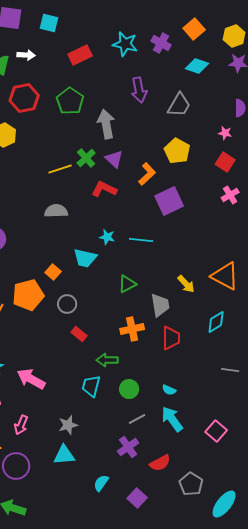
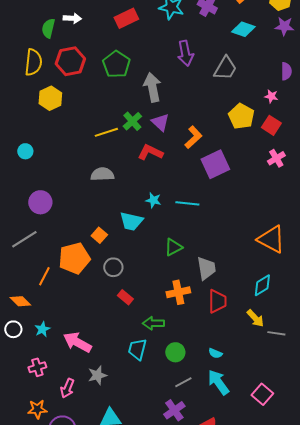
yellow pentagon: (177, 151) -> (241, 116), moved
yellow arrow: (186, 284) -> (255, 318), moved
gray star: (68, 425) -> (97, 375), moved

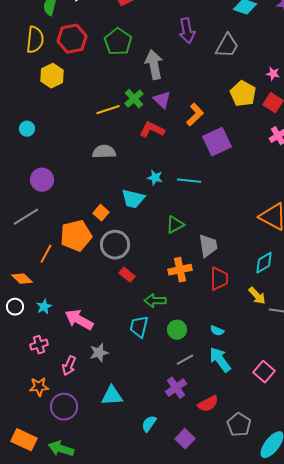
gray circle: (113, 267) -> (115, 245), size x1.5

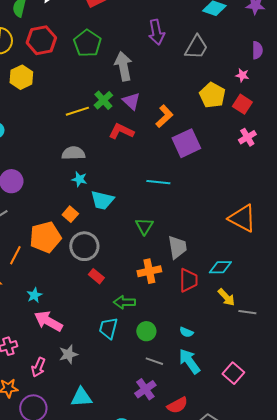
cyan star: (155, 178) -> (79, 179), moved
green triangle: (175, 225) -> (144, 226), turned -30
cyan diamond: (264, 263) -> (220, 267), moved, turned 30
cyan star: (44, 307) -> (34, 295), moved
gray line: (185, 360) -> (154, 361), turned 48

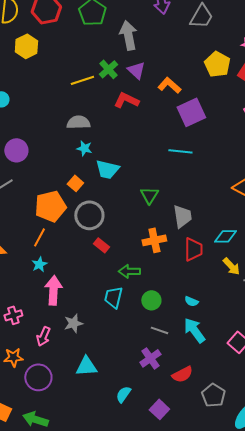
orange L-shape: (164, 116) -> (169, 85), turned -95
cyan line: (158, 182) -> (180, 151), moved
orange line: (15, 255) -> (39, 237), moved
pink arrow: (48, 321) -> (53, 290), turned 64

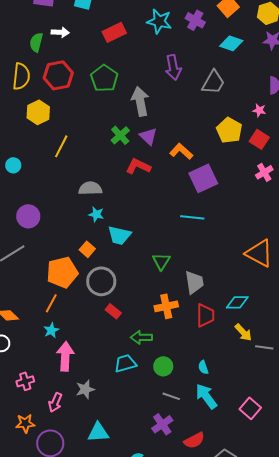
yellow line: (82, 80) -> (61, 146), moved, turned -45
cyan trapezoid: (113, 297) -> (125, 363), turned 60
cyan semicircle: (191, 301) -> (203, 367), turned 48

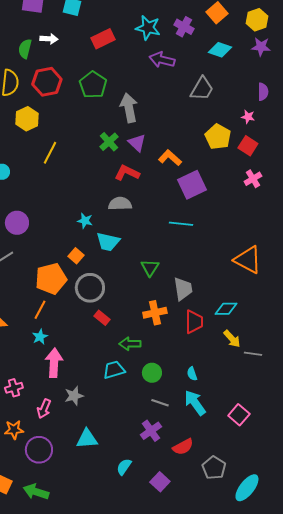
purple arrow: (173, 67) -> (162, 60), moved, turned 115
gray semicircle: (90, 188) -> (120, 204), moved

